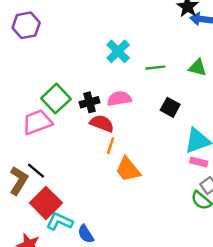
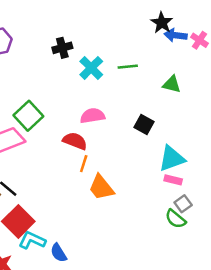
green line: (155, 68) -> (128, 67), moved
black cross: (89, 102) -> (62, 48), moved

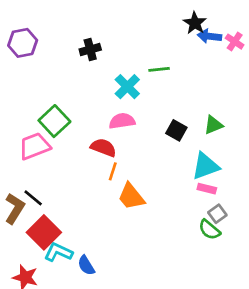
cyan cross: (91, 68) -> (127, 87), moved
green triangle: (172, 84) -> (213, 125), moved, turned -36

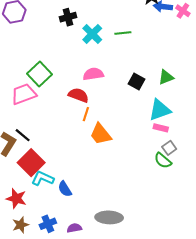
cyan cross: (127, 87) -> (92, 34), moved

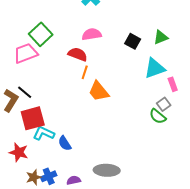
pink rectangle: (161, 128) -> (173, 84), moved, turned 56
red square: (31, 163) -> (33, 118), turned 30
brown star: (21, 225) -> (34, 177), moved

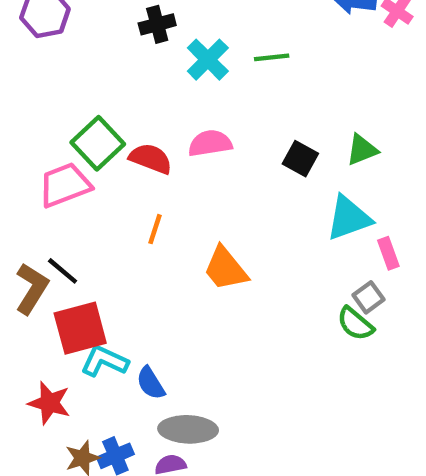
red semicircle: (78, 54) -> (151, 159), moved
orange line: (85, 72) -> (155, 229), moved
gray ellipse: (107, 170) -> (188, 429), moved

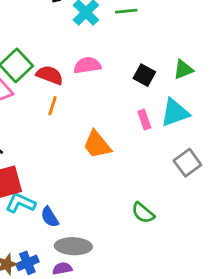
orange line: (155, 229) -> (52, 106), moved
pink rectangle: (388, 253) -> (144, 120), moved
gray square: (369, 297) -> (187, 163), size x1.4
green semicircle: (355, 324) -> (143, 213), moved

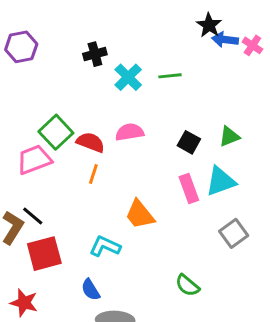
pink rectangle: (144, 120) -> (189, 189), size x1.4
cyan L-shape: (20, 203) -> (105, 246), moved

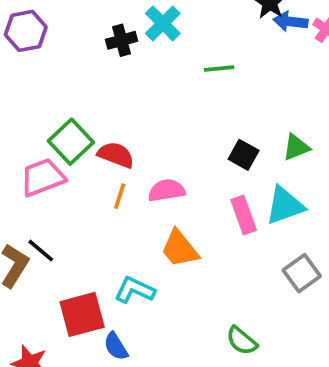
cyan cross: (128, 77) -> (163, 23), moved
pink semicircle: (130, 132) -> (167, 191), moved
red square: (44, 254) -> (82, 314), moved

